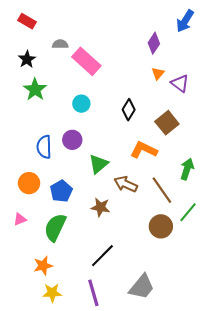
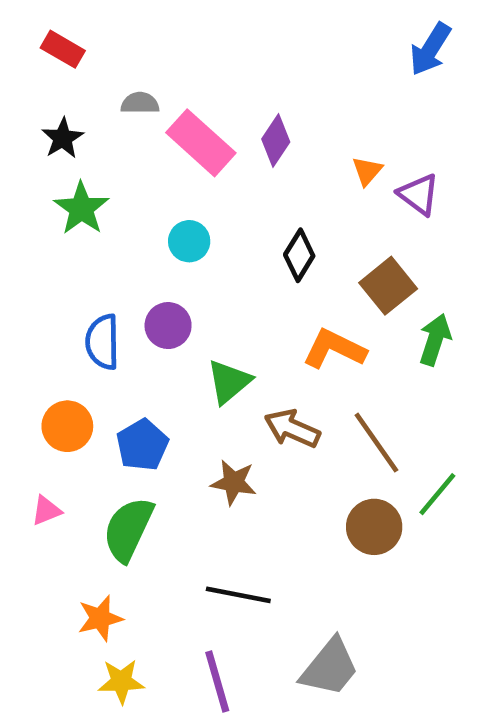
purple diamond: (154, 43) -> (276, 141), moved
green arrow: (187, 169) -> (435, 340), moved
black line: (102, 256) -> (238, 595), turned 56

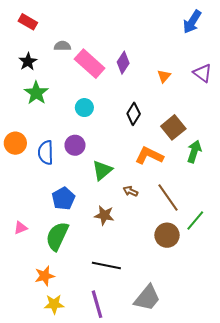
purple triangle: (419, 194) -> (203, 73), moved
orange circle: (67, 426) -> (15, 143), moved
brown arrow: (292, 429) -> (130, 191), size x0.6

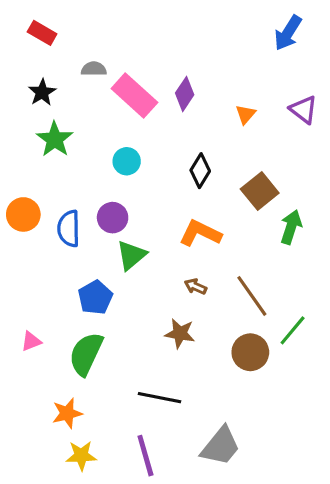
orange L-shape: (149, 156) -> (200, 233), moved
green triangle: (102, 170) -> (131, 255), moved
brown star: (104, 215) -> (180, 333), moved

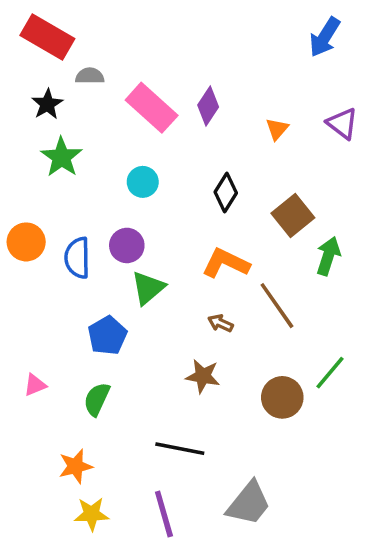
red rectangle: (42, 33) -> (47, 37), size x1.6
gray semicircle: (94, 69) -> (90, 76), moved
brown line: (252, 296) -> (277, 306), moved
green semicircle: (86, 354) -> (97, 399), size x0.7

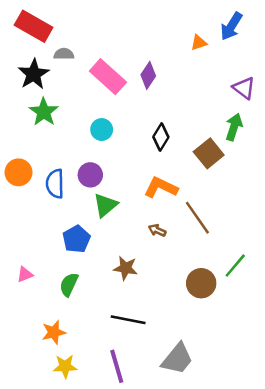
black star: (47, 104) -> (34, 74), size x1.4
orange triangle: (277, 129) -> (199, 43), moved, turned 30
green arrow: (328, 256) -> (234, 127), moved
brown star: (203, 376) -> (126, 268), moved

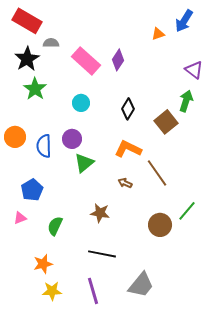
blue pentagon: (76, 239) -> (32, 190), moved

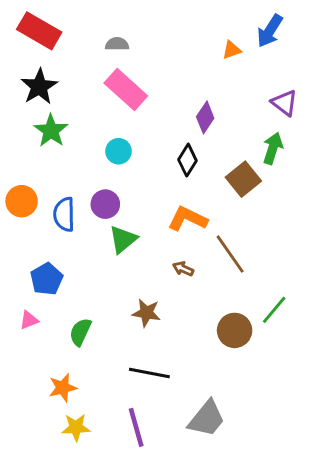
gray semicircle: (51, 43) -> (117, 44), moved
purple diamond: (118, 60) -> (205, 117), moved

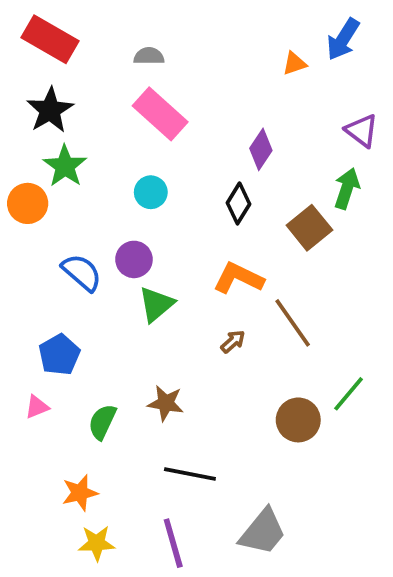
orange circle: (22, 201) -> (28, 203), moved
blue semicircle: (64, 214) -> (82, 272), turned 132
brown arrow: (183, 269) -> (233, 342), turned 114
brown star: (146, 313) -> (166, 403), moved

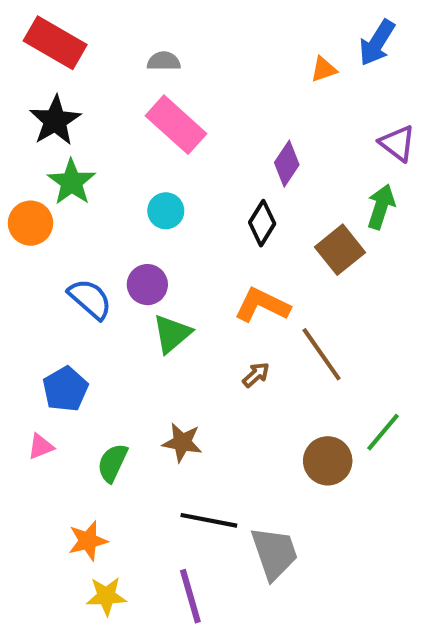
gray trapezoid: (263, 532) -> (274, 553), moved, turned -58

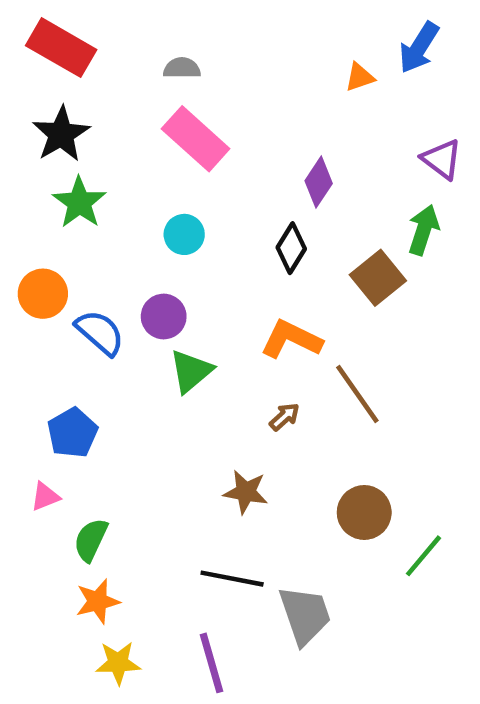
orange circle: (31, 223) -> (43, 294), moved
green line: (383, 432) -> (423, 556), moved
brown star: (182, 442) -> (246, 492), moved
green semicircle: (112, 463) -> (91, 540), moved

